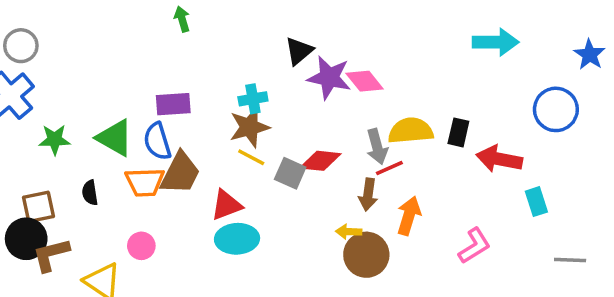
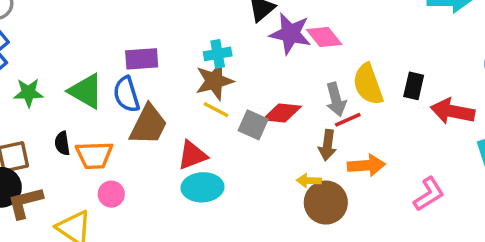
yellow semicircle: (411, 131) -> (368, 84), turned -105
orange trapezoid: (145, 182) -> (94, 155), moved
orange arrow: (409, 216) -> (366, 165), turned 69

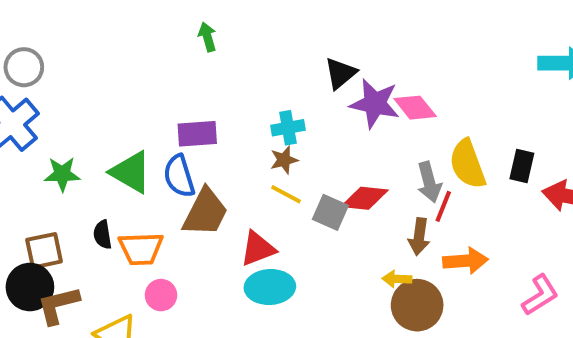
brown star: (214, 81) -> (284, 160), size x0.6
red line: (348, 120) -> (443, 206), turned -44

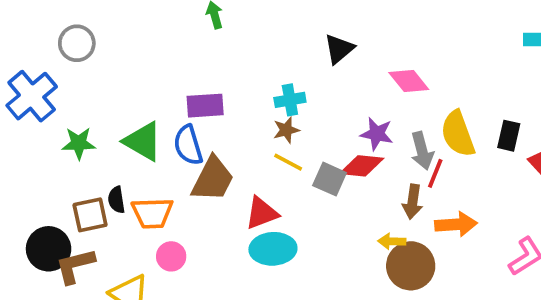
gray circle: (24, 67) -> (77, 43), moved
purple star: (375, 104) -> (377, 134), moved, size x0.7
brown square: (44, 251) -> (90, 215), moved

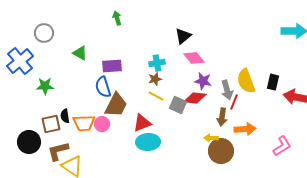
pink diamond: (409, 81) -> (194, 58), moved
green triangle: (143, 141) -> (80, 53), moved, size x0.7
pink circle: (171, 256) -> (102, 124), moved
brown L-shape: (75, 266) -> (58, 151), moved

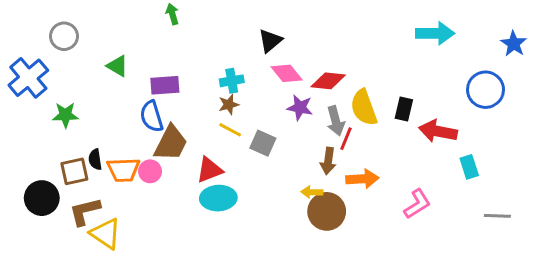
red diamond: (195, 98) -> (328, 81), moved

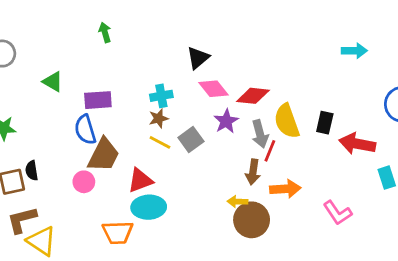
cyan arrow: (435, 33) -> (354, 51), size x0.7
purple star: (300, 108) -> (226, 121), turned 30
gray square: (263, 143) -> (191, 140), moved, turned 30
orange trapezoid: (123, 170) -> (118, 233), moved
pink L-shape: (417, 204) -> (337, 213), turned 88

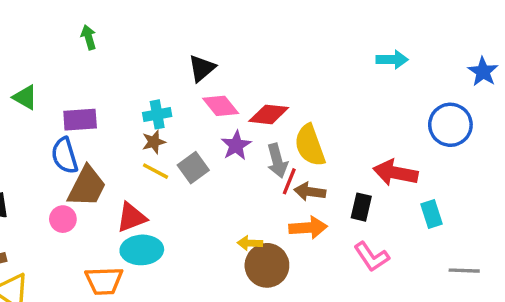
black rectangle: (325, 123) -> (361, 207), moved
brown arrow: (253, 172) -> (310, 192), moved, turned 90

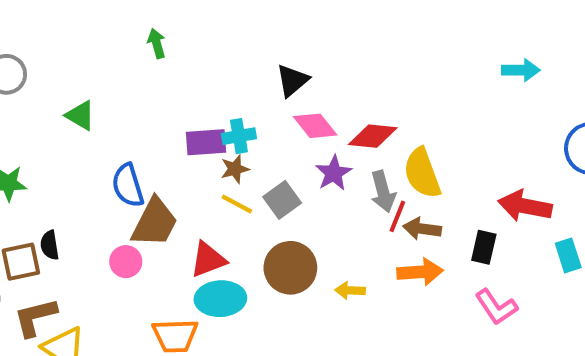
purple rectangle: (80, 120) -> (206, 142), moved
brown circle: (267, 265) -> (290, 268), moved

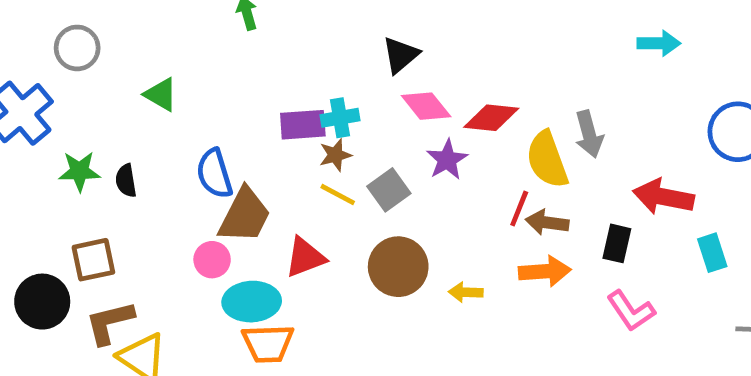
gray arrow: (383, 192) -> (589, 134), moved
black semicircle: (50, 245) -> (126, 181), moved
cyan ellipse: (220, 299) -> (252, 302), moved

